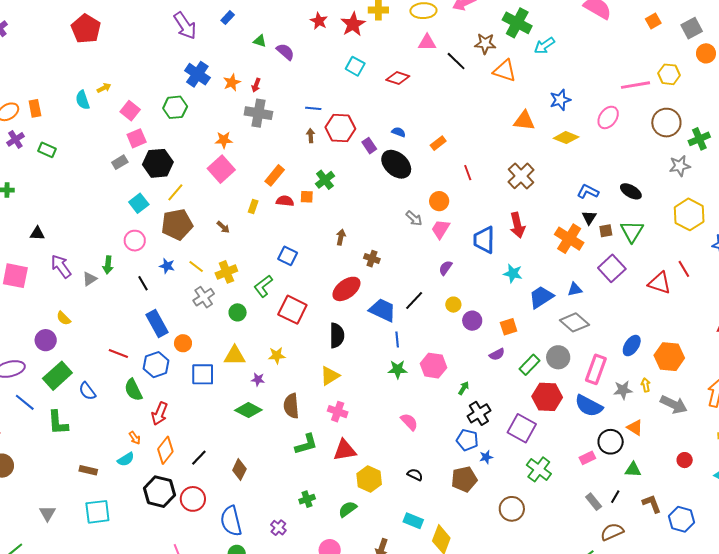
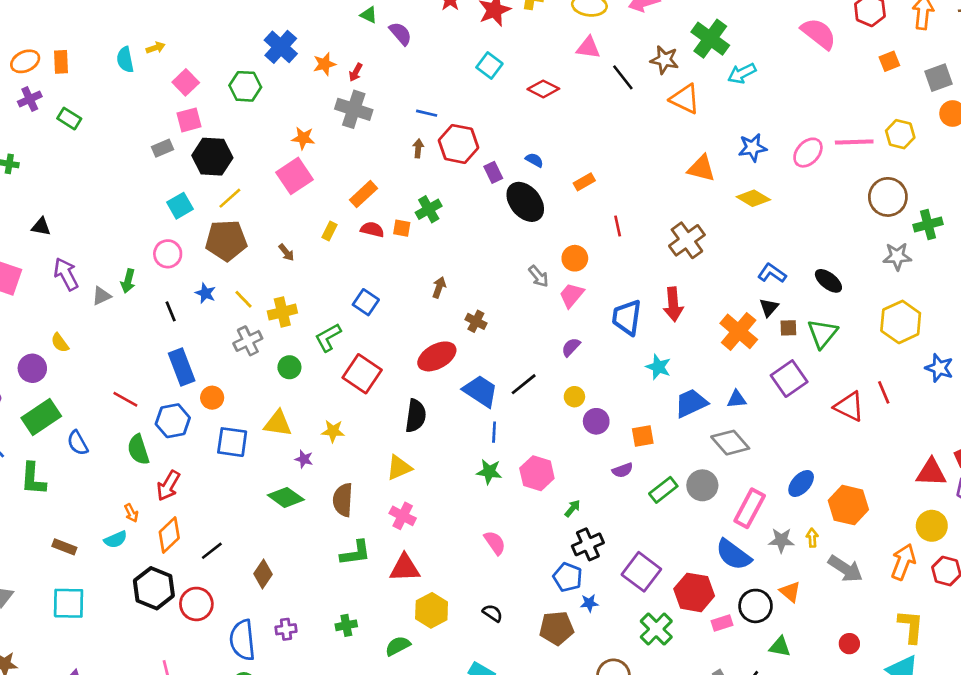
pink ellipse: (608, 117) -> (808, 153), moved
red hexagon: (547, 397) -> (694, 592), moved
purple cross: (278, 528) -> (286, 629), moved, turned 35

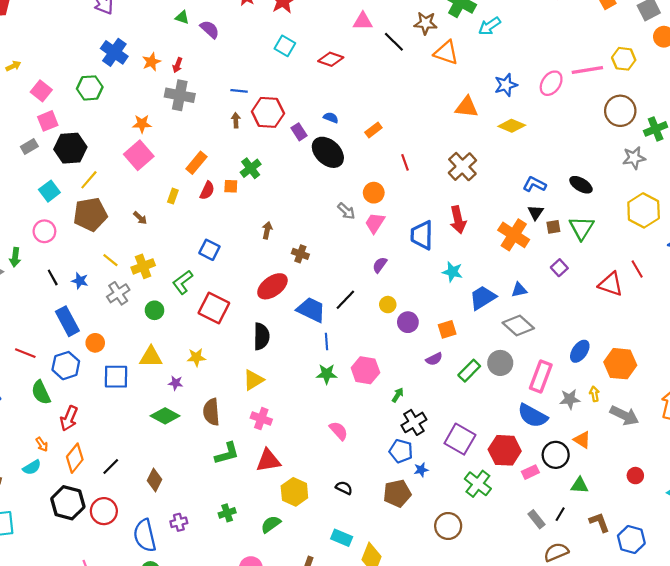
red semicircle: (372, 229) -> (207, 190), turned 108
blue star: (205, 293) -> (80, 281), moved
purple square: (789, 379) -> (559, 268), size x0.6

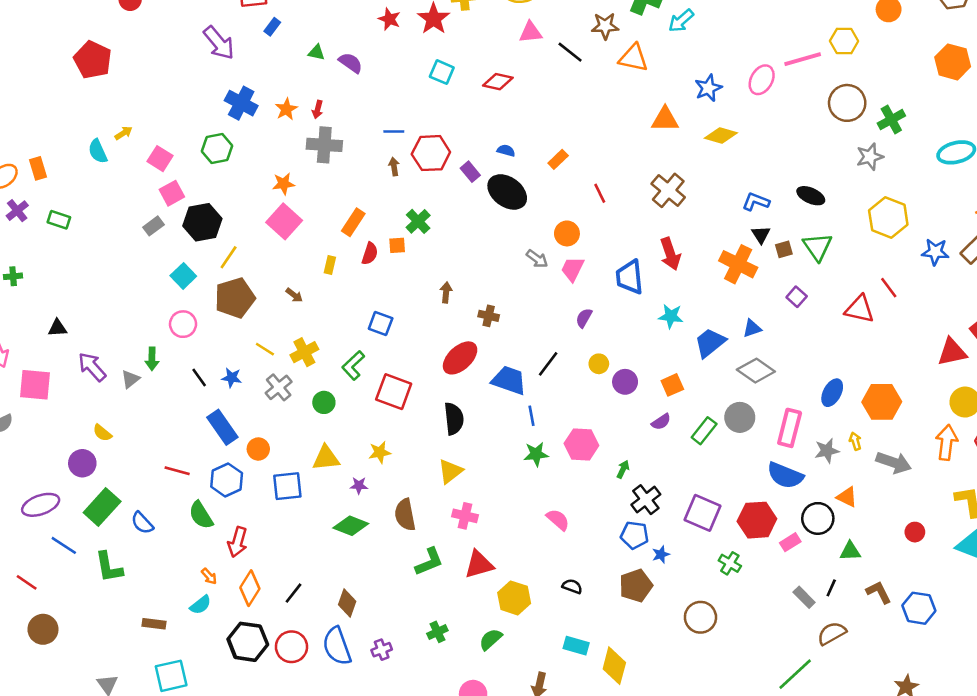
green cross: (478, 484) -> (730, 563), size x0.7
blue semicircle: (145, 535) -> (337, 646), moved

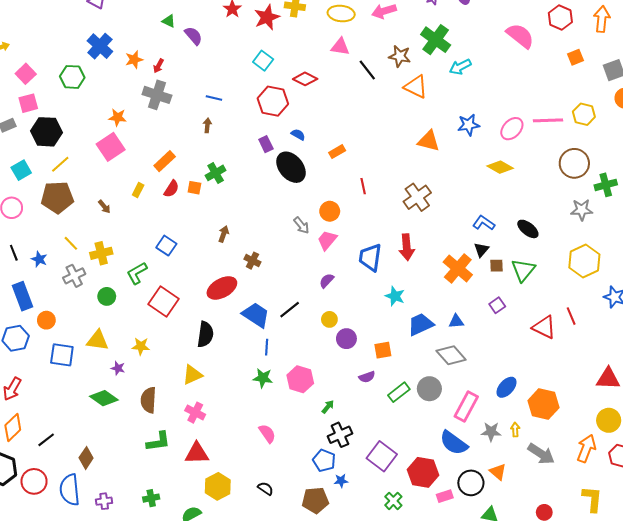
yellow diamond: (721, 136) -> (500, 167), moved
red hexagon: (431, 153) -> (273, 101), moved

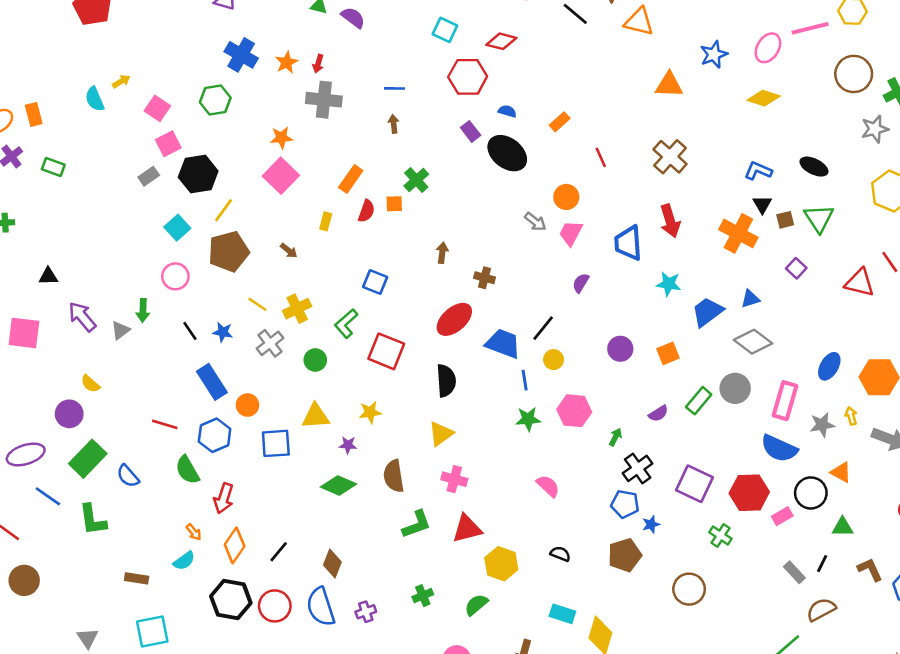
yellow circle: (329, 319) -> (554, 360), moved
purple semicircle: (367, 377) -> (658, 413), moved

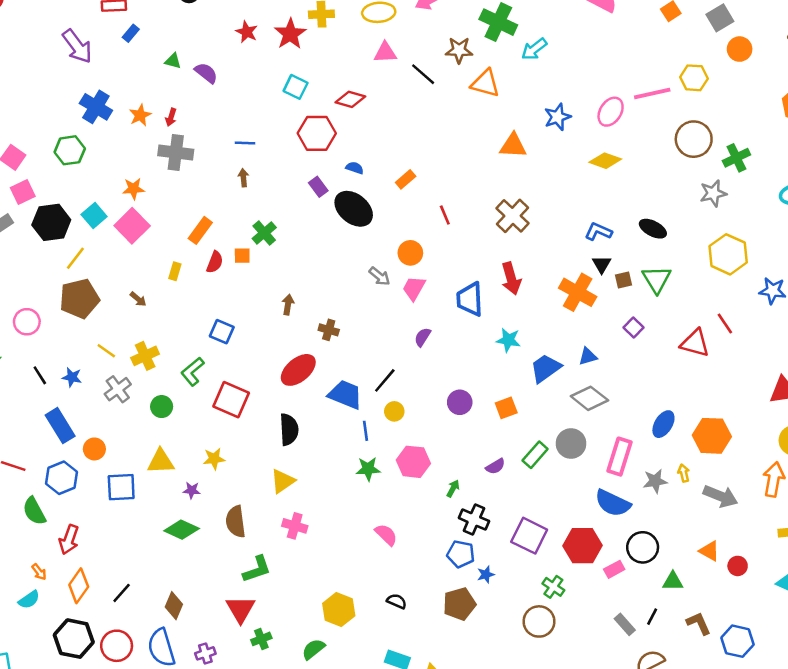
cyan square: (177, 228) -> (94, 216), moved
black cross: (638, 468) -> (474, 520), turned -32
orange triangle: (841, 472) -> (709, 551), moved
red triangle: (467, 529) -> (241, 609), moved, turned -48
brown circle: (689, 589) -> (539, 621), moved

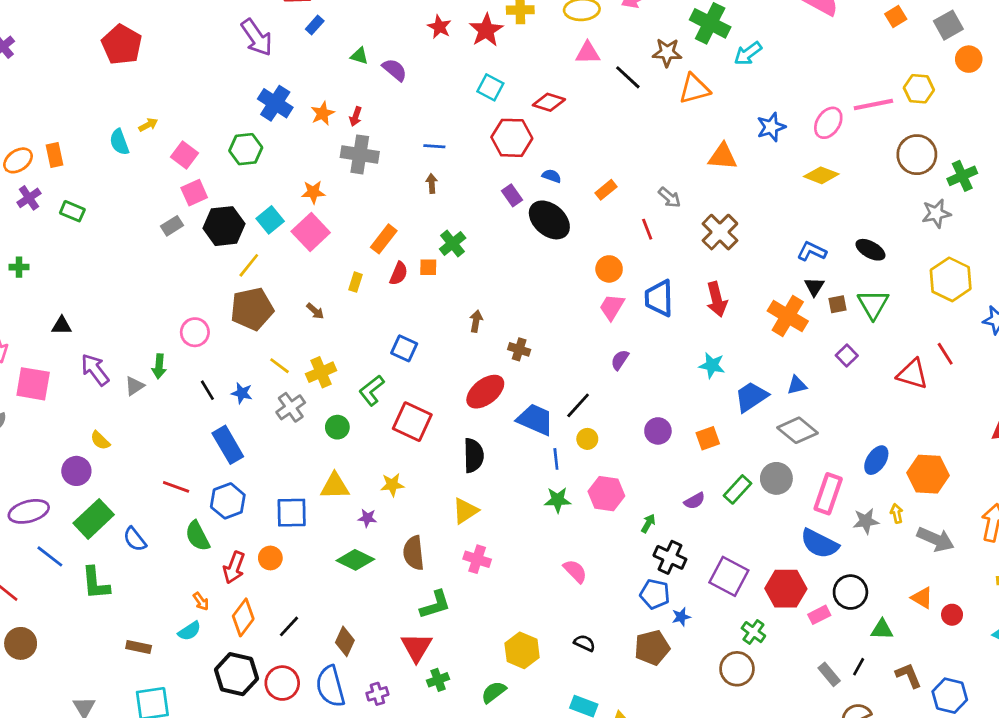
orange triangle: (485, 83) -> (694, 89), turned -32
gray arrow: (380, 276) -> (670, 197), moved
blue trapezoid: (470, 299) -> (659, 298), moved
orange circle: (94, 449) -> (270, 558), moved

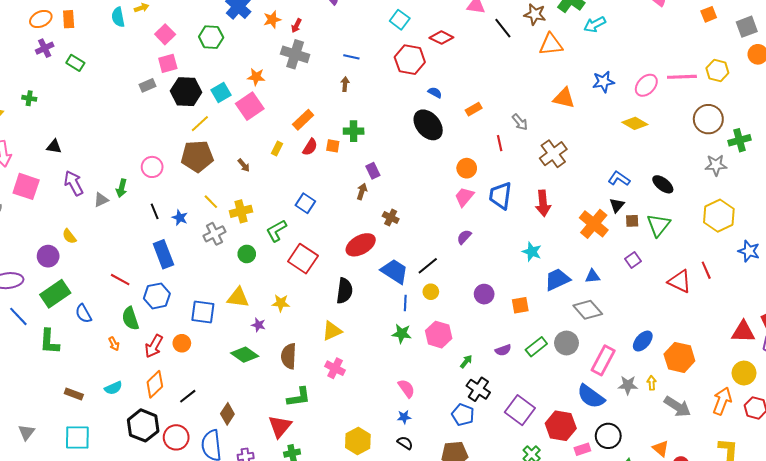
purple rectangle: (512, 195) -> (373, 171), moved
green cross: (453, 243) -> (354, 131), turned 30
orange arrow: (201, 601) -> (114, 344), moved
blue star: (681, 617) -> (404, 417), moved

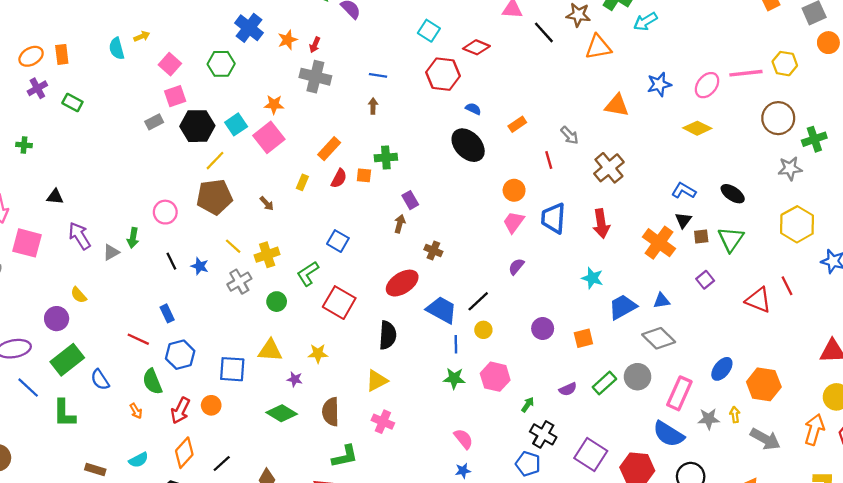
blue rectangle: (163, 254) -> (167, 313), moved, size x0.6

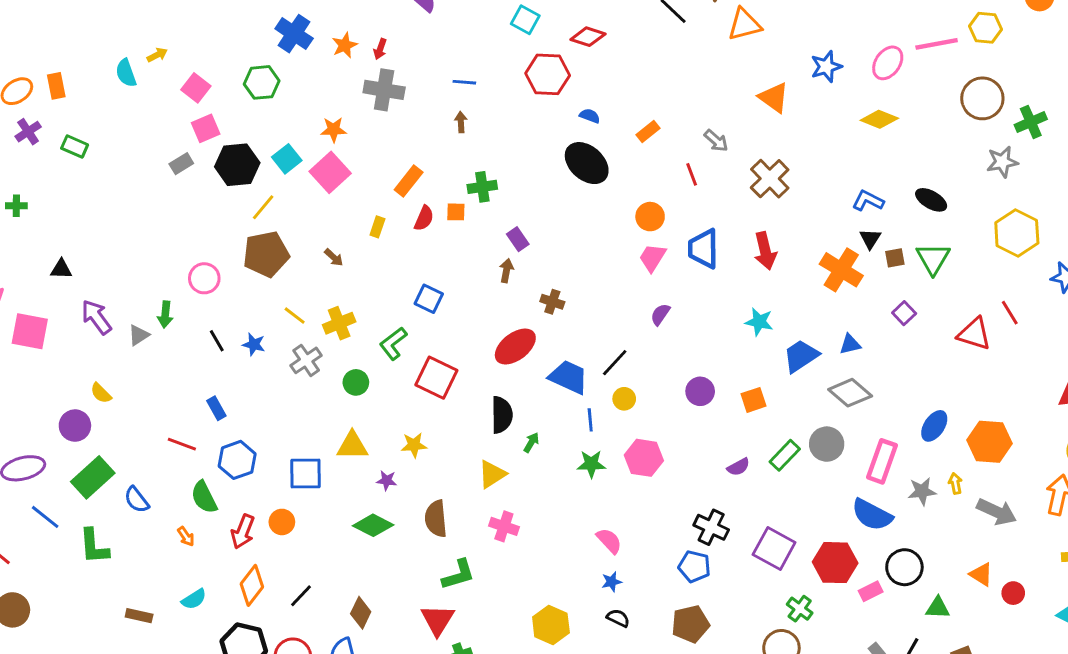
orange triangle: (617, 105) -> (774, 98), turned 30
green arrow: (528, 405) -> (531, 442), moved

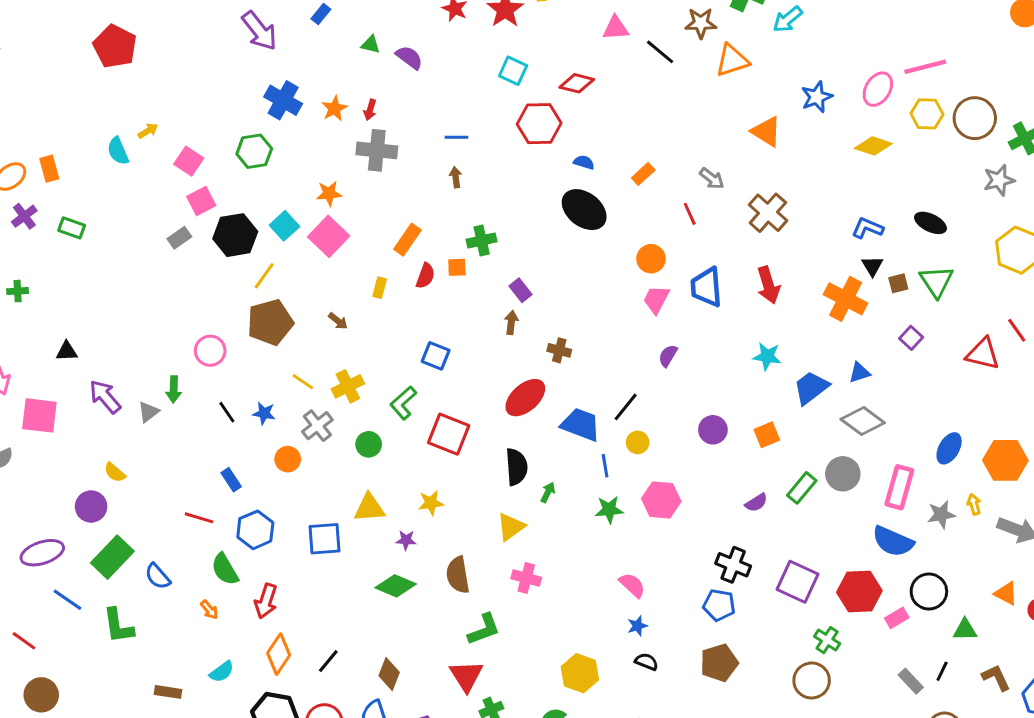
yellow hexagon: (986, 28) -> (927, 114), moved
orange circle: (282, 522) -> (288, 459), moved

